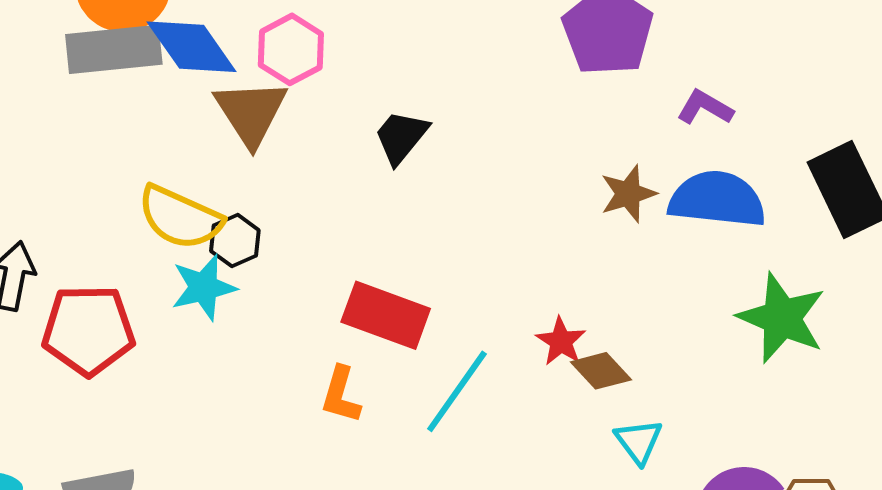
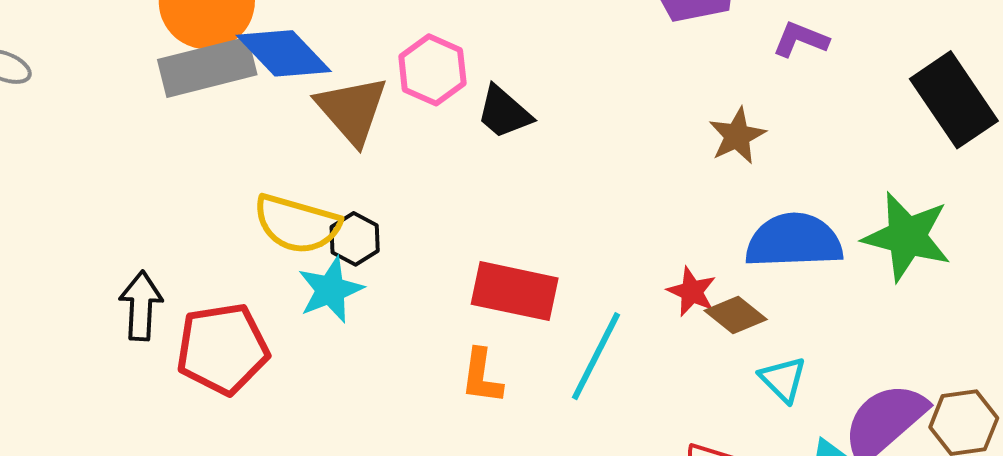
pink hexagon: (291, 49) -> (432, 70), moved
black trapezoid: (401, 137) -> (504, 112), turned -80
blue semicircle: (717, 199) -> (794, 241), moved

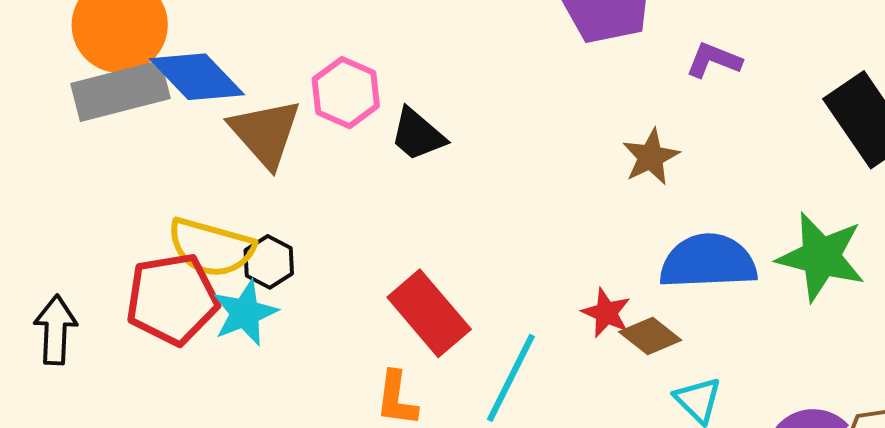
red rectangle: (515, 291) -> (429, 313), turned 38
red pentagon: (223, 349) -> (172, 299), moved

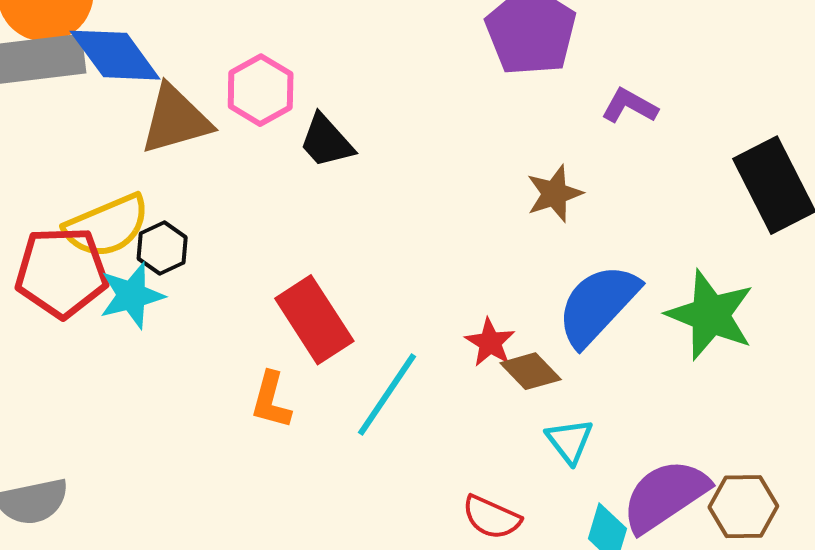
brown triangle: (265, 133) -> (176, 120), turned 48
yellow semicircle: (211, 247) -> (107, 226), turned -46
blue semicircle: (708, 262) -> (598, 305), turned -52

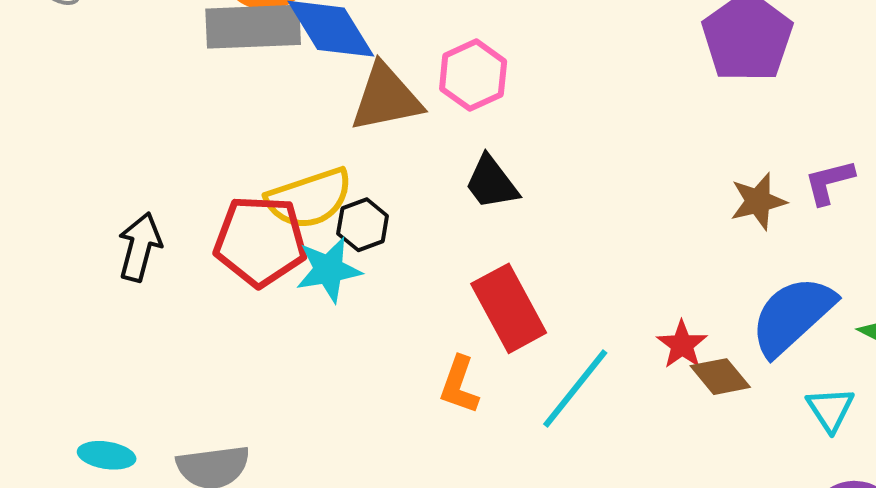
purple L-shape: (630, 106) -> (829, 182), moved, turned -48
black trapezoid: (326, 141) -> (491, 183), moved
cyan triangle: (570, 441) -> (830, 409), moved

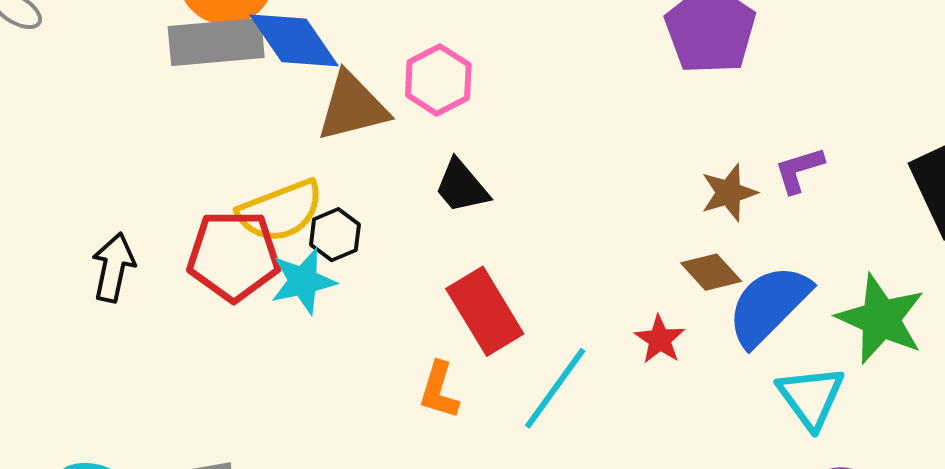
brown diamond: (720, 377) -> (711, 272), moved
cyan triangle: (830, 409) -> (811, 397), size x1.4

